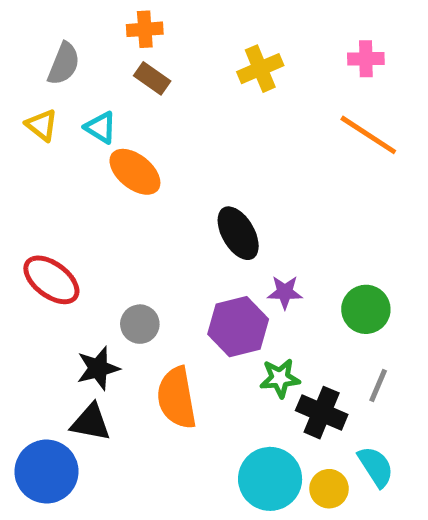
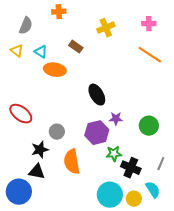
brown rectangle: (152, 78) -> (76, 47), moved
orange ellipse: (135, 172) -> (55, 70), turned -30
gray line: (378, 386) -> (161, 164), moved

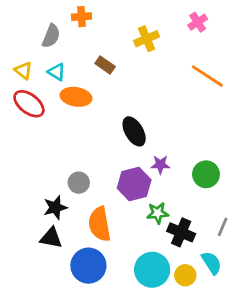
pink cross: (149, 24) -> (198, 22), moved, turned -32
gray semicircle: (26, 26) -> (51, 36), moved
red ellipse: (21, 114) -> (29, 104), moved
blue circle: (19, 192) -> (88, 266), moved

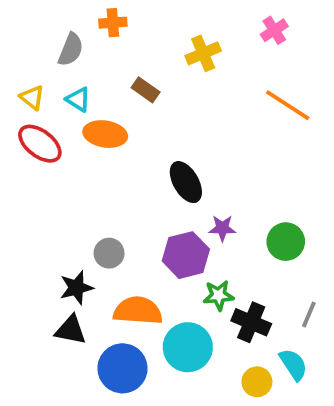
orange semicircle: (100, 224) -> (138, 311), turned 104
cyan circle: (152, 270) -> (188, 347), moved

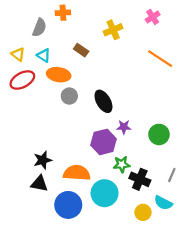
red ellipse: (40, 144) -> (22, 80), turned -65
gray circle: (109, 253) -> (69, 96), moved
cyan semicircle: (293, 365) -> (163, 203), turned 150

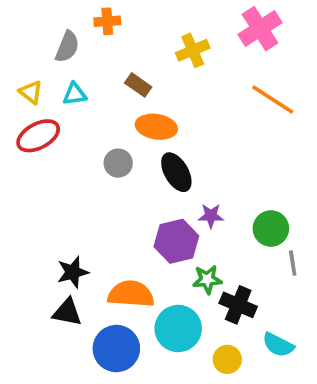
pink cross: (153, 17) -> (260, 29), size x1.6
cyan triangle: (44, 55) -> (75, 94), turned -40
orange ellipse: (59, 75) -> (156, 127), moved
gray line: (172, 175) -> (293, 263), moved, turned -32
yellow circle: (143, 212) -> (227, 359), moved

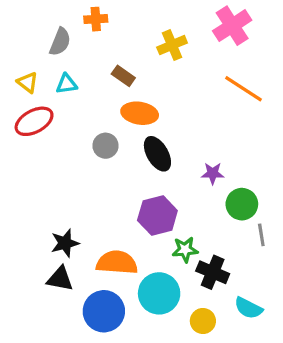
purple star: (211, 216) -> (213, 173), moved

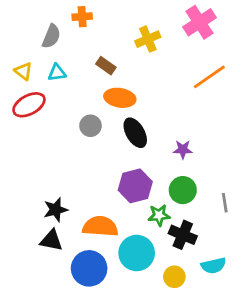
orange line: (243, 89) -> (209, 77), turned -68
green circle: (242, 204) -> (183, 190), moved
cyan semicircle: (248, 308) -> (214, 266), turned -40

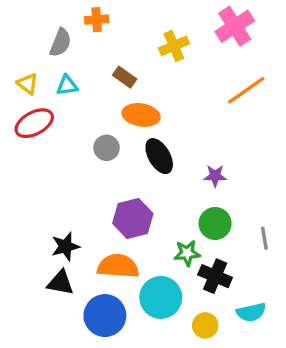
purple hexagon: (135, 186) -> (133, 219), moved

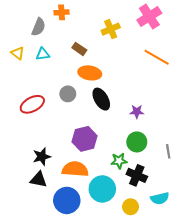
orange line: (246, 90) -> (157, 57), turned 65
red ellipse: (34, 123) -> (32, 104), moved

